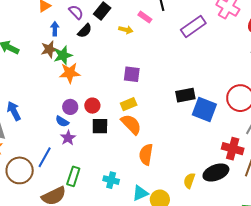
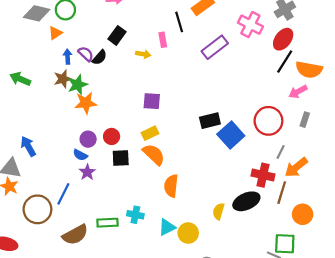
purple semicircle: (76, 12) -> (86, 54), moved
pink rectangle: (145, 17) -> (163, 40), turned 48
blue square: (204, 110) -> (231, 135), turned 30
green rectangle: (73, 176) -> (107, 223), moved, turned 72

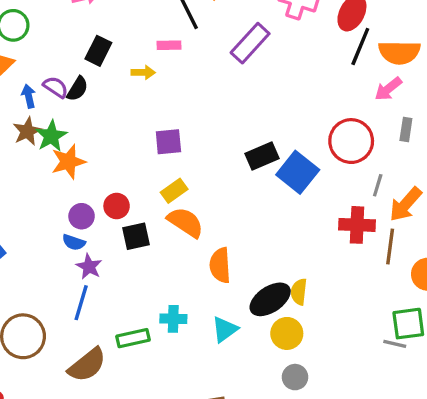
pink rectangle: (163, 40) -> (169, 45), turned -72
blue line: (63, 194) -> (81, 303), moved
black ellipse: (246, 201) -> (270, 299), moved
yellow circle: (188, 233) -> (287, 333), moved

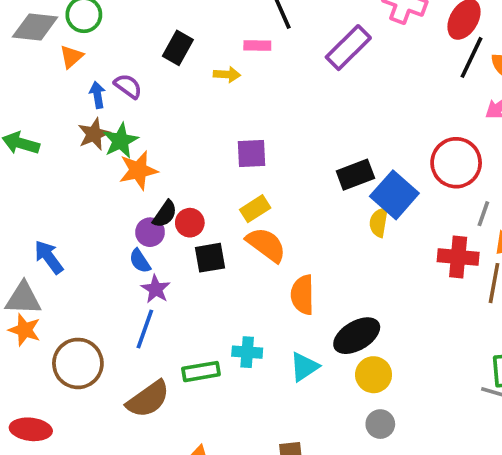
black semicircle: (77, 89) -> (165, 214), moved
blue semicircle: (74, 242) -> (140, 261), turned 35
yellow semicircle: (299, 292) -> (379, 222), moved

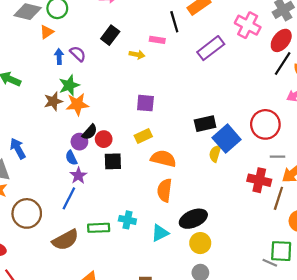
brown star: (94, 134) -> (53, 101), moved
gray line: (483, 214) -> (278, 157), turned 64
orange semicircle: (266, 245) -> (163, 159), moved, turned -30

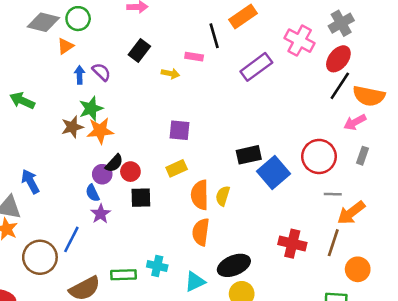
yellow semicircle: (215, 154) -> (223, 196), moved
orange semicircle: (163, 159) -> (200, 195), turned -105
red cross: (259, 180) -> (292, 244), moved
blue line: (69, 198) -> (71, 239), moved

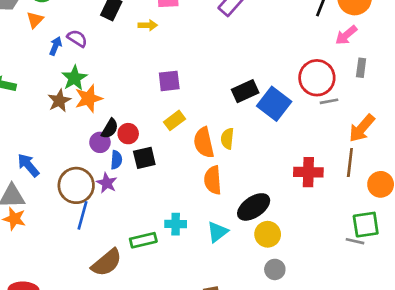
blue arrow: (80, 75) -> (56, 46), turned 36
blue semicircle: (92, 193) -> (116, 160), moved, turned -138
gray line: (333, 194) -> (329, 101), moved
brown circle: (40, 257) -> (76, 185), moved

